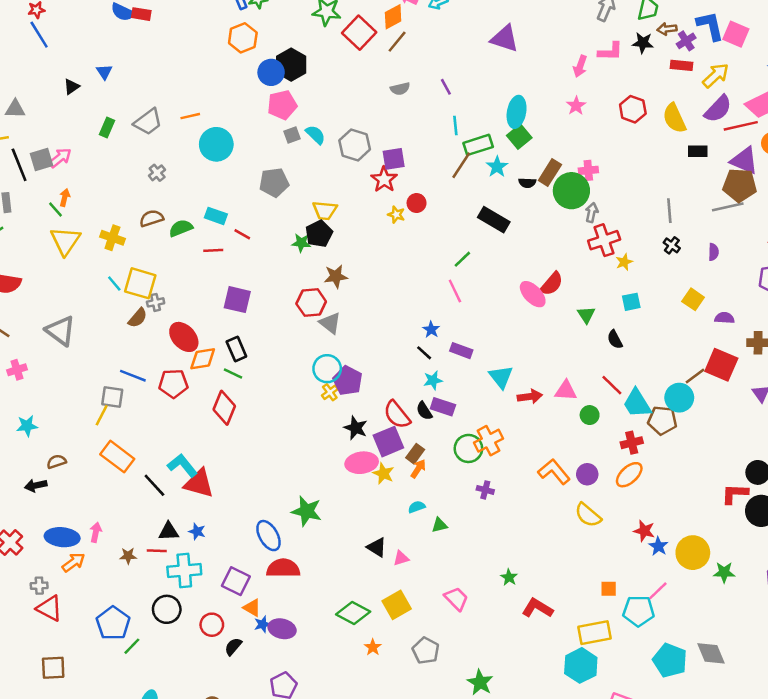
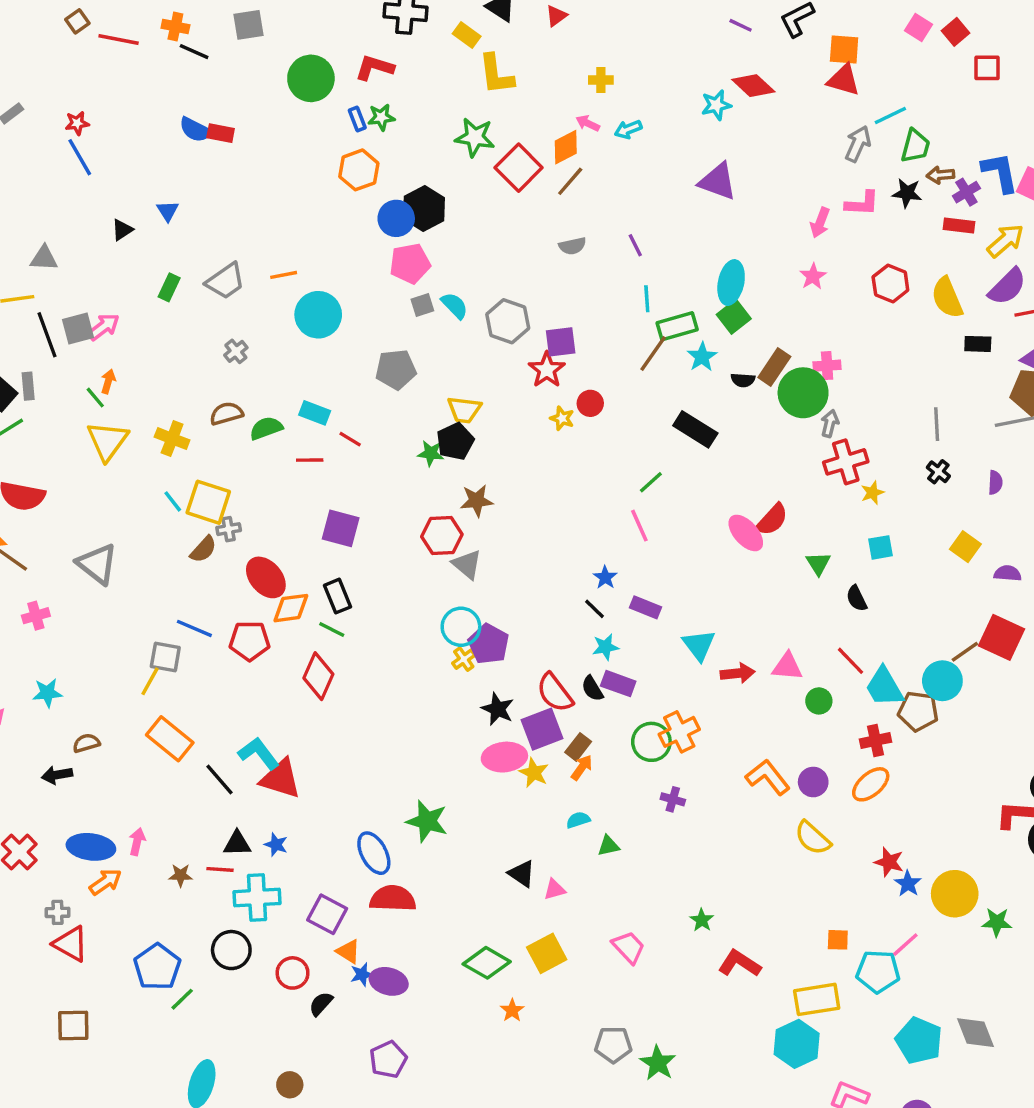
gray pentagon: (426, 651) -> (613, 1045), moved, turned -30

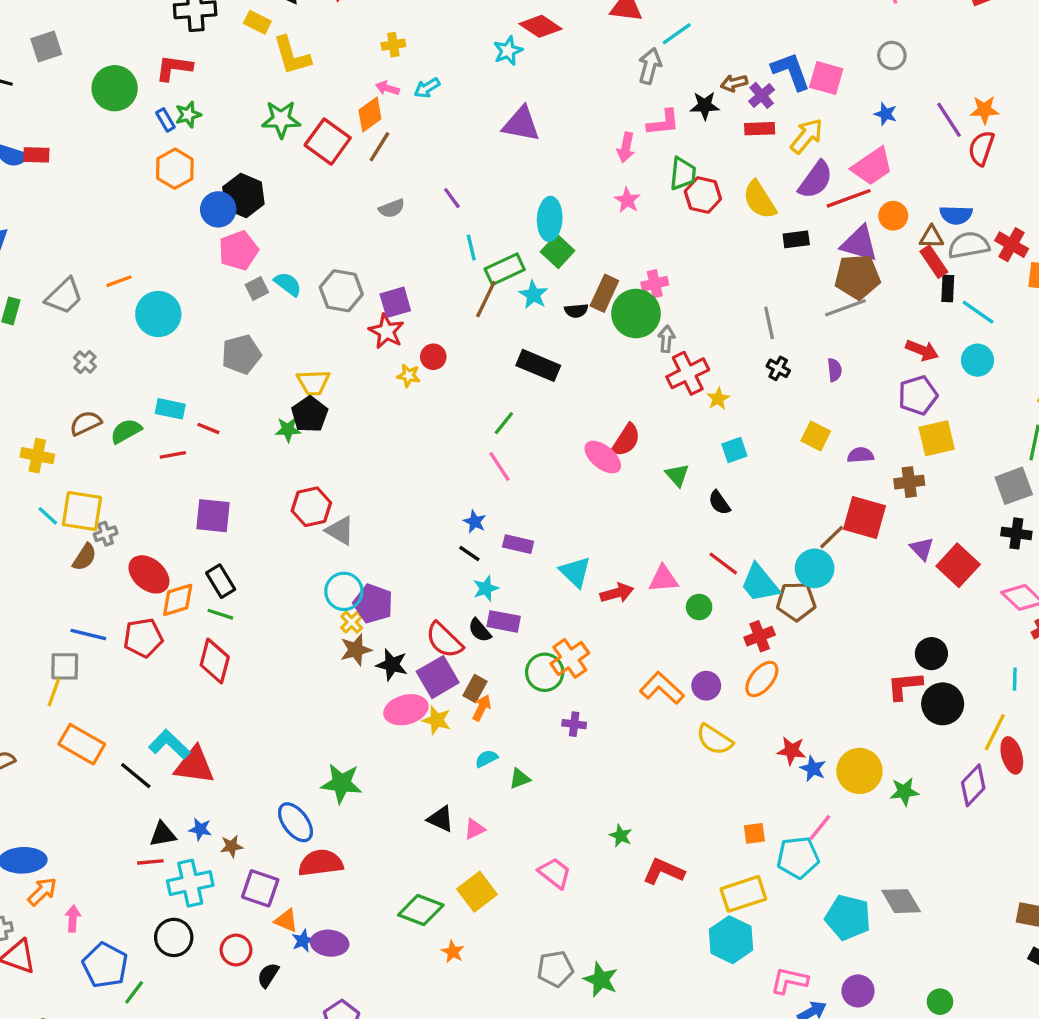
green trapezoid: (915, 146) -> (683, 174), moved
brown star: (477, 501) -> (356, 650), moved
pink arrow: (137, 842) -> (73, 919), moved
brown star: (181, 875) -> (232, 846), moved

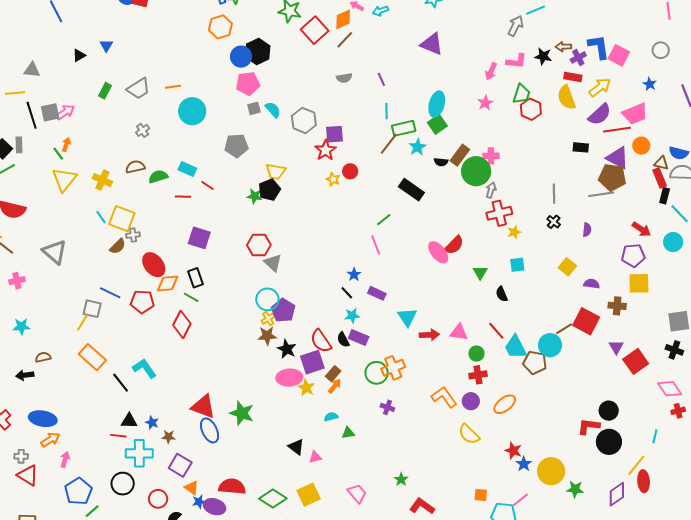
yellow semicircle: (760, 200) -> (566, 97), moved
red cross: (760, 636) -> (478, 375), moved
red triangle: (194, 765) -> (203, 407), moved
red semicircle: (321, 863) -> (232, 487), moved

